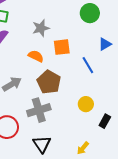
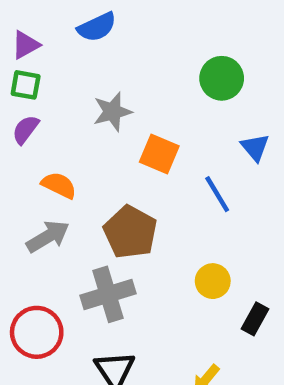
blue triangle: (105, 44) -> (255, 147), turned -40
orange square: (62, 47) -> (159, 154), turned 30
orange semicircle: (36, 56) -> (59, 185), moved

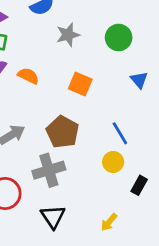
gray star: (112, 112) -> (68, 35), moved
orange semicircle: (59, 185) -> (28, 76), moved
blue line: (217, 194) -> (120, 133), moved

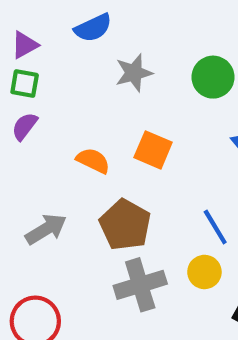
orange semicircle: (28, 76) -> (93, 161), moved
gray cross: (49, 170) -> (140, 285), moved

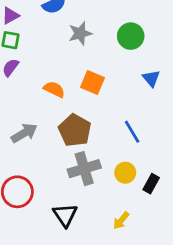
yellow circle: (204, 272) -> (125, 173), moved

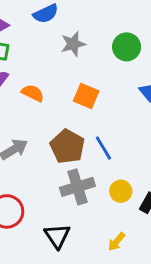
orange semicircle: (54, 89) -> (33, 93), moved
blue line: (132, 132) -> (103, 148), moved

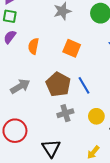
orange semicircle: (33, 93) -> (33, 46), turned -105
gray cross: (77, 187) -> (65, 113), size x0.7

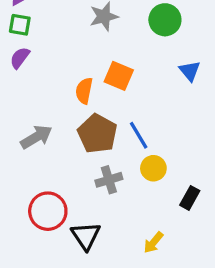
orange semicircle: (33, 46) -> (84, 91), moved
yellow circle: (96, 116) -> (153, 168), moved
red circle: (15, 131) -> (48, 211), moved

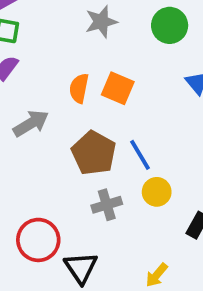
orange semicircle: (84, 91) -> (79, 88), moved
gray arrow: (36, 137) -> (31, 123), moved

